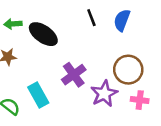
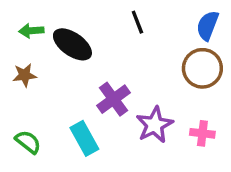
blue semicircle: (122, 20) -> (208, 26), moved
brown circle: (128, 70) -> (202, 68), moved
cyan rectangle: (38, 95) -> (84, 138), moved

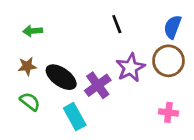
black ellipse: (72, 44) -> (61, 77), moved
purple star: (155, 125) -> (130, 68), moved
green semicircle: (28, 142) -> (30, 102), moved

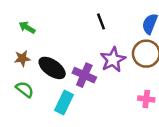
green arrow: (33, 31) -> (27, 27), turned 35
purple cross: (98, 85) -> (84, 75), turned -30
cyan rectangle: (75, 117) -> (64, 102), turned 55

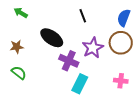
green arrow: (27, 27) -> (21, 13), moved
black ellipse: (52, 68) -> (52, 38), moved
cyan rectangle: (64, 102) -> (80, 84), moved

